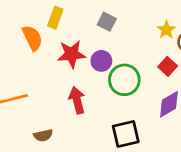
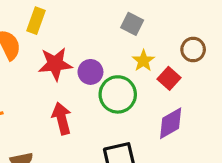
gray square: (107, 22) -> (132, 24), moved
yellow star: (166, 30) -> (143, 61), moved

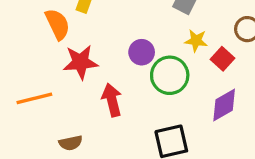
yellow star: (143, 61) -> (196, 41), turned -30
red star: (55, 64) -> (81, 62), moved

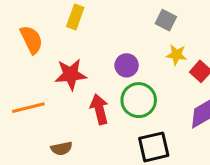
orange semicircle: (57, 24) -> (31, 40), moved
green circle: (170, 75) -> (139, 100), moved

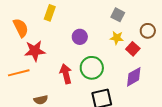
gray square: (166, 20) -> (118, 15), moved
purple circle: (127, 65) -> (80, 37), moved
red star: (71, 74) -> (35, 51), moved

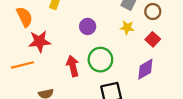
brown circle: (148, 31) -> (153, 12), moved
red square: (133, 49) -> (153, 39), moved

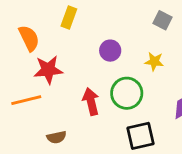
yellow star: (127, 28) -> (154, 62), moved

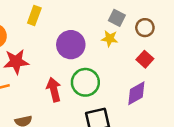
purple circle: (110, 51) -> (71, 45), size x1.5
yellow star: (154, 62) -> (110, 39), moved

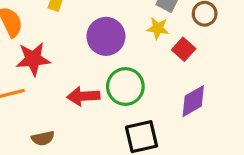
red square: (145, 59) -> (184, 49), moved
red arrow: (54, 90) -> (83, 96), turned -80

